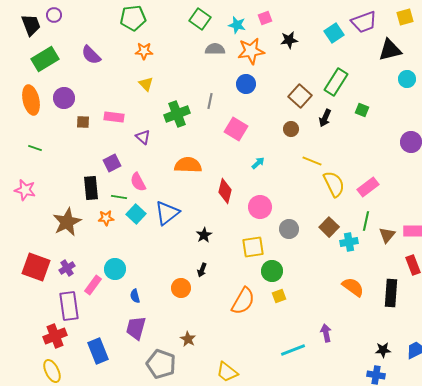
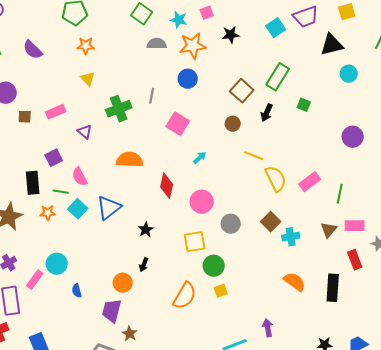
pink rectangle: (114, 117) -> (56, 112), turned -30
green line: (366, 221) -> (340, 194), moved
purple trapezoid: (136, 328) -> (112, 311), moved

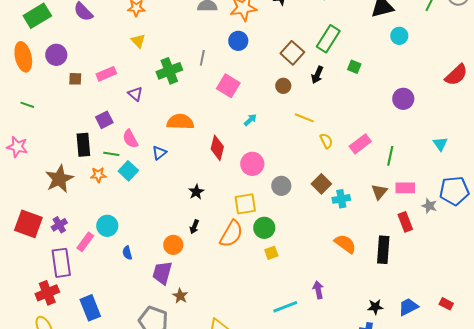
yellow semicircle: (276, 179) -> (326, 141), size x0.6
blue triangle: (109, 208) -> (159, 153), moved, size x0.6
orange semicircle: (185, 296) -> (231, 234), moved

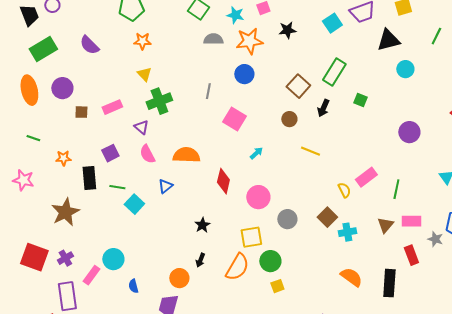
green cross: (169, 71) -> (159, 101), moved
pink semicircle: (130, 139) -> (147, 154), moved
yellow semicircle: (326, 141) -> (344, 190), moved
orange star: (98, 175) -> (63, 158), moved

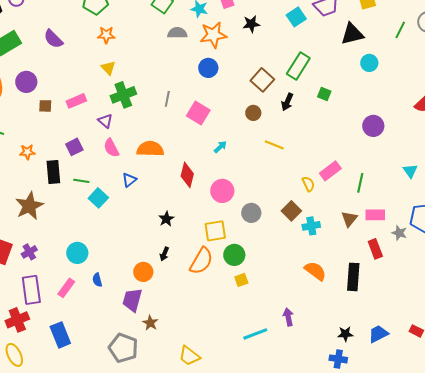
gray line: (208, 91) -> (167, 99), moved
pink rectangle: (91, 275) -> (66, 288), moved

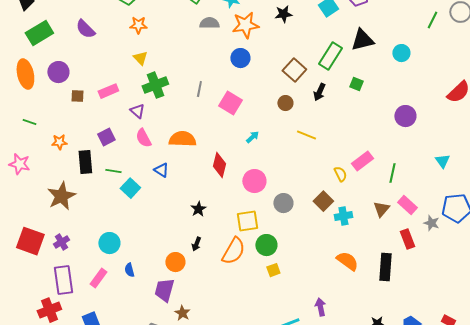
black triangle: (352, 34) -> (362, 40), moved
blue triangle: (129, 180) -> (161, 170), turned -49
pink rectangle: (375, 215) -> (407, 205), turned 42

